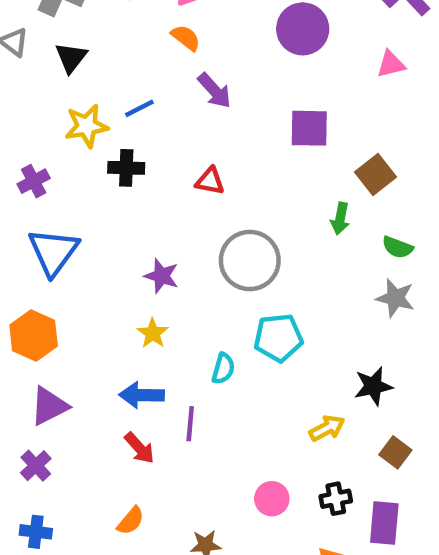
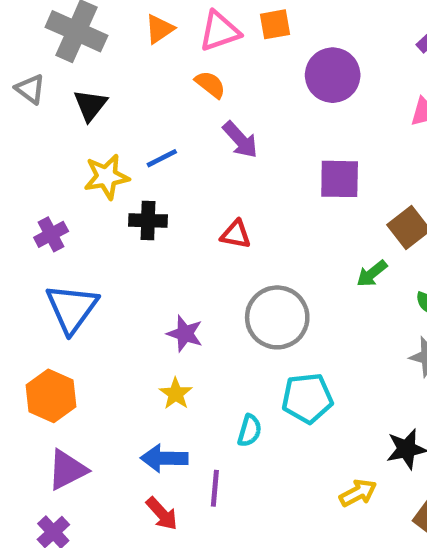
green arrow: (340, 219) -> (372, 274), turned 40

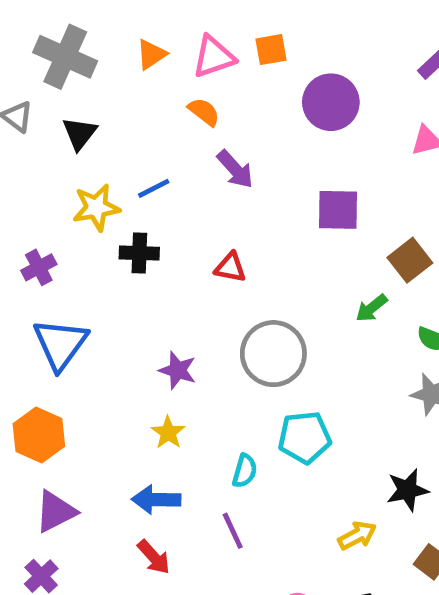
purple line: (215, 488) -> (233, 531), moved, turned -30

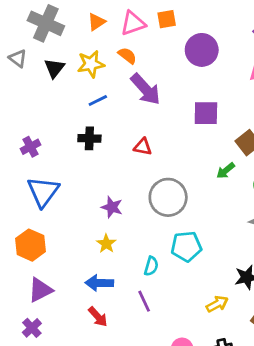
purple arrow: (235, 169) -> (146, 89), size x1.4
yellow star: (96, 208) -> (91, 64), moved

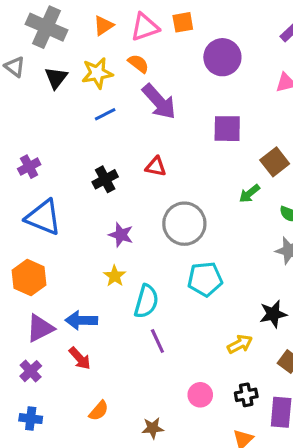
black cross: (89, 138) -> (105, 179), moved, turned -30
blue triangle: (43, 192) -> (43, 217), turned -44
cyan semicircle: (151, 266) -> (146, 301), moved, size x1.5
blue arrow: (99, 283) -> (81, 320), moved
red arrow: (98, 317) -> (80, 358), moved

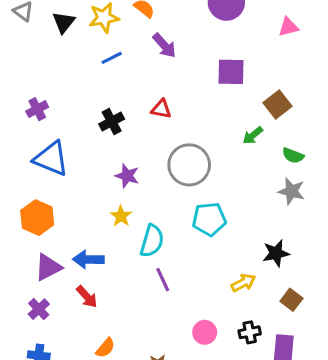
purple arrow: (159, 102) -> (164, 46), size x0.7

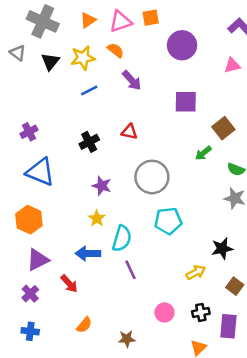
blue arrow: (88, 259) -> (88, 254), moved

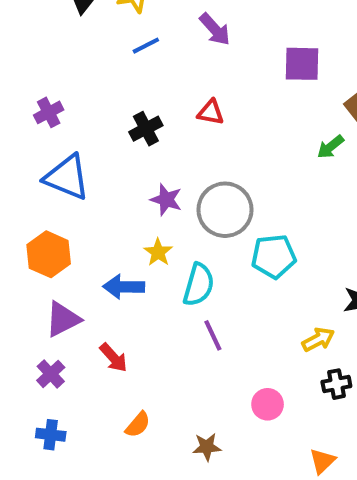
gray circle: (152, 177) -> (225, 210), moved
blue arrow: (88, 254) -> (124, 287), moved
black cross: (201, 312) -> (336, 384), moved

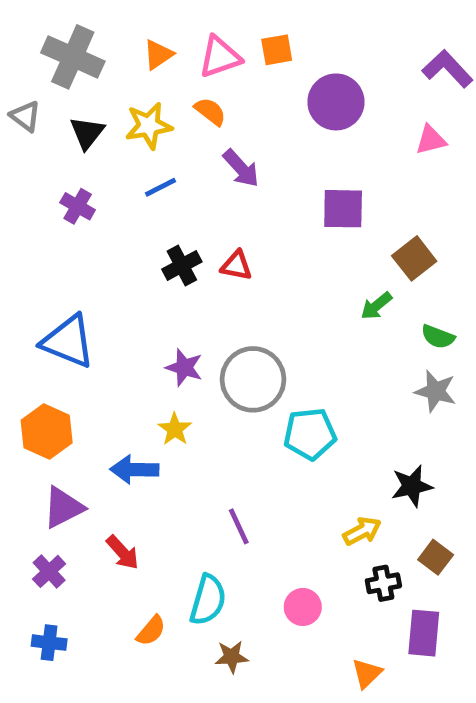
purple cross: (49, 112) -> (78, 206), moved, turned -32
black cross: (146, 129) -> (182, 266), moved
cyan semicircle: (199, 285) -> (208, 600), moved

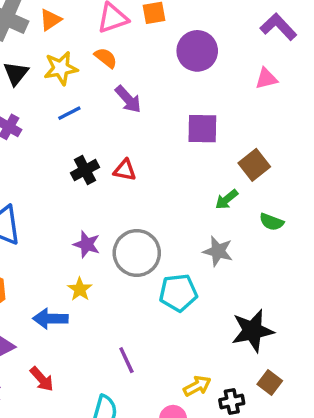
orange triangle: (158, 55) -> (50, 20), moved
gray star: (436, 391) -> (218, 251), moved
black star: (412, 486) -> (252, 331), size x1.4
yellow arrow: (362, 531) -> (197, 386), moved

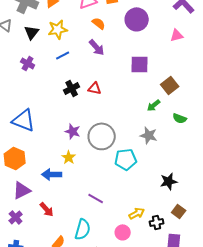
orange semicircle: (106, 58) -> (99, 23), moved
black star: (252, 331) -> (169, 181), size x0.7
purple line: (126, 360) -> (96, 198), turned -35

